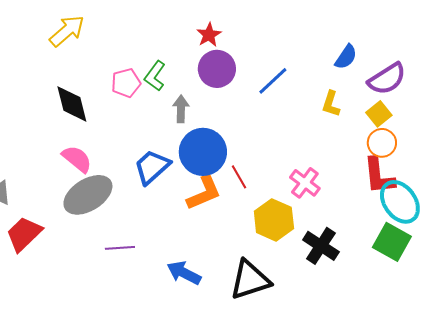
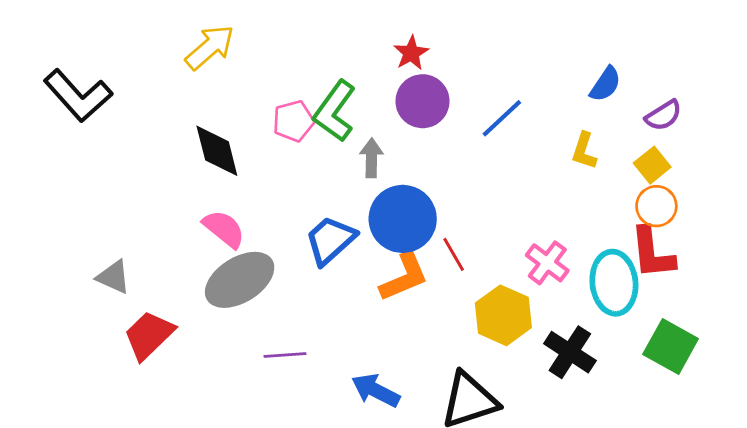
green L-shape: (155, 76) -> (335, 111), size x1.4
purple semicircle: (387, 79) -> (664, 115), size x0.7
cyan ellipse: (400, 202) -> (614, 283), moved, turned 30

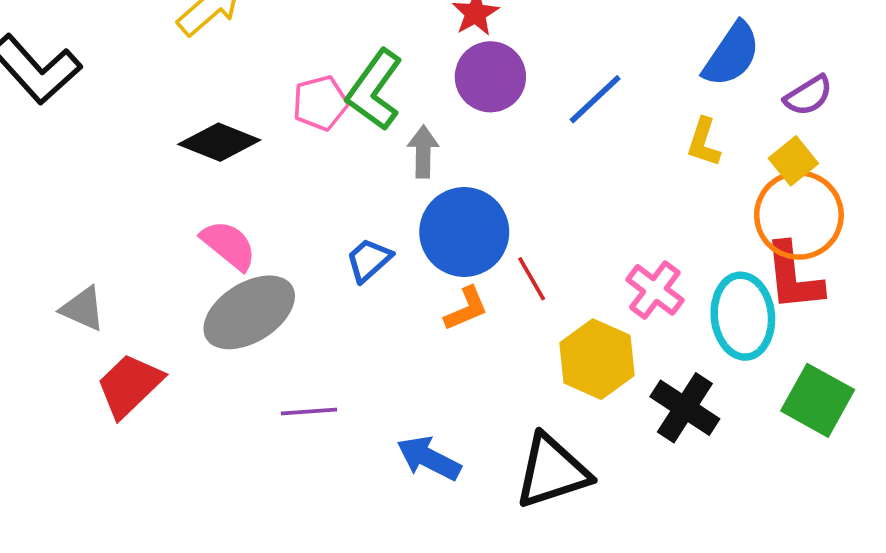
blue semicircle: (605, 84) -> (732, 54), size x1.4
black diamond: (217, 151) -> (219, 142), turned -54
orange circle: (656, 206) -> (799, 215), size x1.6
blue trapezoid: (330, 240) -> (369, 260), size x0.7
orange L-shape: (404, 277) -> (466, 309), size x0.7

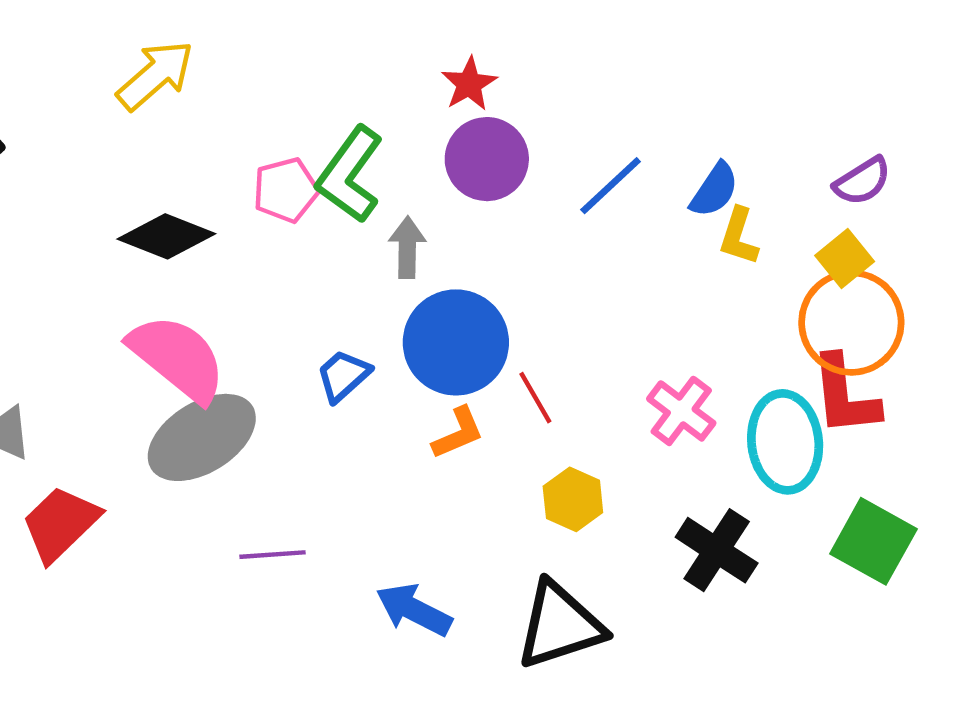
blue semicircle: (732, 54) -> (714, 190), moved, size x0.7
pink semicircle: (229, 245) -> (177, 358), size x1.5
yellow hexagon: (597, 359) -> (573, 499), moved, size x0.7

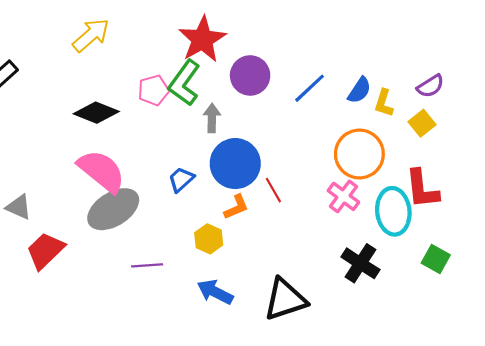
red star: (469, 84) -> (202, 39), moved, size x1.8
yellow L-shape: (739, 236) -> (384, 103), moved
orange circle: (851, 323) -> (359, 154), moved
yellow hexagon: (573, 499) -> (209, 239), moved
green square: (873, 541) -> (436, 259), size x0.7

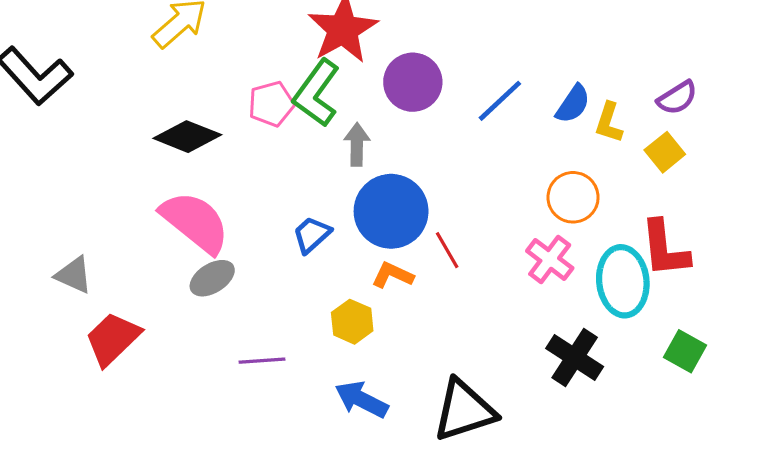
orange circle: (359, 154) -> (573, 197), size x0.7
orange L-shape: (236, 207) -> (393, 275), turned -132
gray ellipse: (113, 209) -> (212, 278), size x0.6

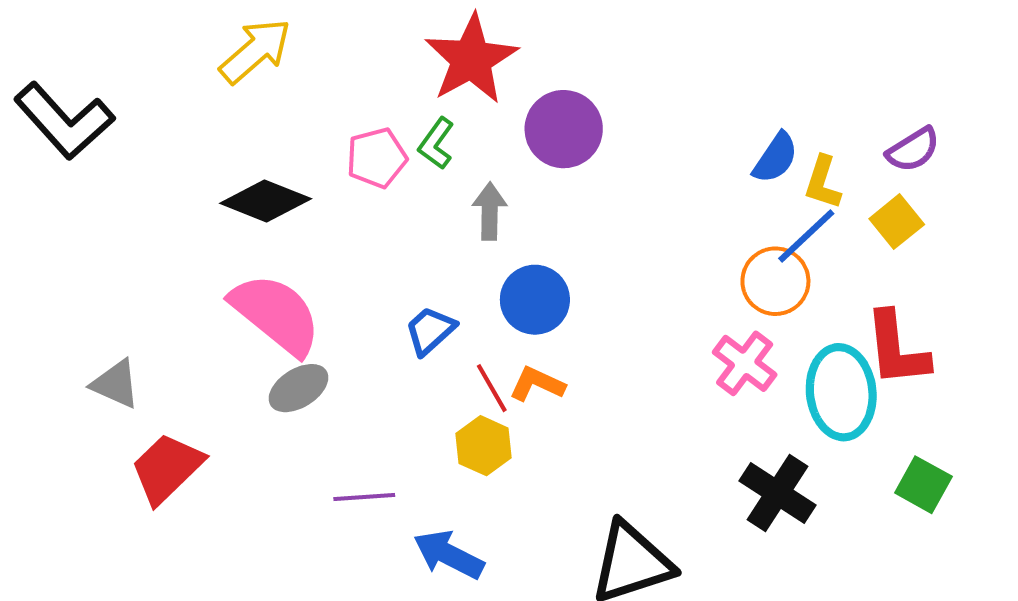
green L-shape: (316, 93) -> (436, 143), size x0.6
blue line: (500, 101) -> (806, 236), moved
blue circle: (391, 211) -> (535, 300), size x0.7
red line: (447, 250) -> (492, 388), moved
blue arrow: (362, 399) -> (449, 555), moved

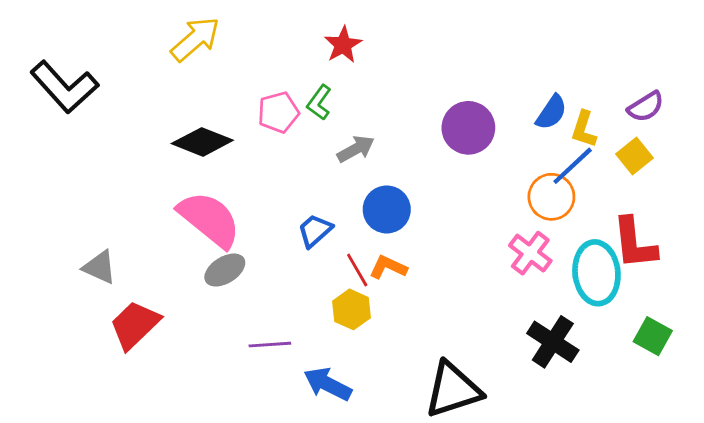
red star: (471, 59) -> (343, 45), size x0.6
purple circle: (564, 129) -> (468, 128), moved
gray arrow: (490, 211) -> (356, 149), turned 60

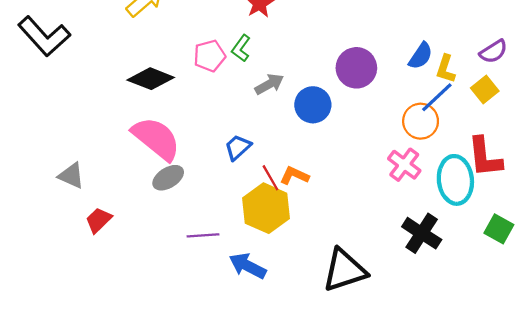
blue circle: (387, 209) -> (313, 105), moved
yellow hexagon: (352, 309) -> (266, 208), size x1.6
red trapezoid: (135, 325) -> (99, 220), size x0.7

